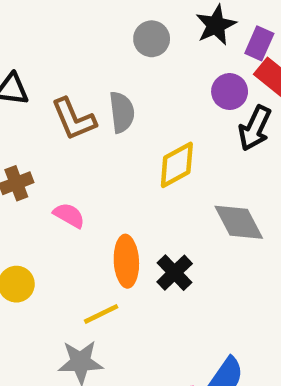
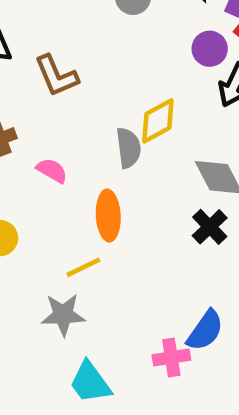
gray semicircle: (122, 112) -> (129, 148), moved
black cross: (175, 273) -> (210, 227), moved

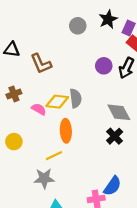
purple circle: (210, 49) -> (104, 66), moved
yellow diamond: (158, 121) -> (57, 102), moved, turned 35

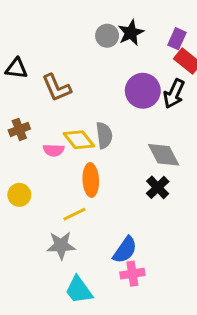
black star: (108, 19) -> (131, 33), moved
purple circle: (104, 66) -> (143, 91), size x1.5
yellow diamond: (57, 102) -> (79, 140), turned 45
pink semicircle: (39, 109) -> (54, 150), turned 152
blue semicircle: (112, 186) -> (125, 250), moved

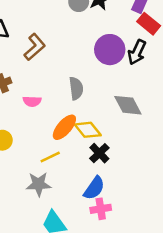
brown L-shape: (57, 88) -> (35, 47), turned -108
yellow diamond: (79, 140) -> (88, 130), moved
orange ellipse: (91, 180) -> (64, 127), turned 44
black cross: (158, 187) -> (99, 153), moved

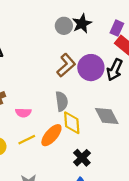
brown L-shape: (35, 47) -> (66, 65), moved
yellow diamond: (88, 130) -> (72, 123), moved, turned 35
yellow line: (50, 157) -> (27, 140), moved

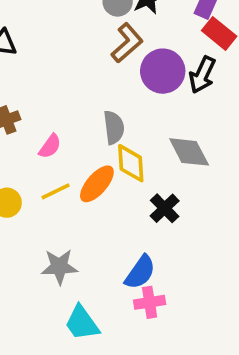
brown L-shape: (66, 65) -> (127, 43), moved
pink semicircle: (23, 113) -> (50, 146), turned -56
black cross: (82, 158) -> (165, 208), moved

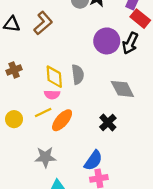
brown L-shape: (127, 43) -> (43, 23), moved
pink semicircle: (50, 146) -> (52, 95), moved, turned 56
yellow diamond: (131, 163) -> (54, 77), moved
orange ellipse: (97, 184) -> (62, 120), moved

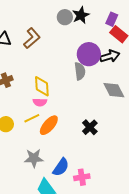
black arrow: (130, 43) -> (110, 56), turned -132
gray semicircle: (78, 74) -> (80, 71), moved
gray diamond: (122, 89) -> (114, 90), moved
blue semicircle: (93, 160) -> (61, 167), moved

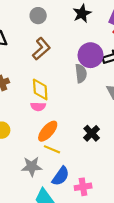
gray circle: (65, 17) -> (38, 16), moved
brown L-shape: (32, 38) -> (41, 49), moved
yellow line: (32, 118) -> (52, 149), moved, turned 49

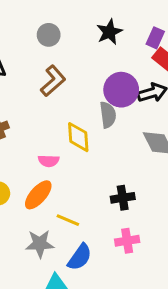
yellow diamond: (40, 89) -> (78, 137), moved
orange ellipse: (48, 131) -> (38, 195), moved
black cross: (92, 133) -> (123, 198), turned 35
pink cross: (83, 187) -> (127, 241), moved

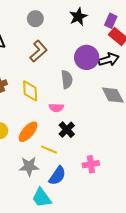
gray semicircle: (108, 115) -> (67, 79), moved
yellow diamond: (78, 137) -> (30, 91), moved
pink semicircle: (49, 161) -> (56, 108), moved
black cross: (123, 198) -> (67, 130), moved, turned -35

